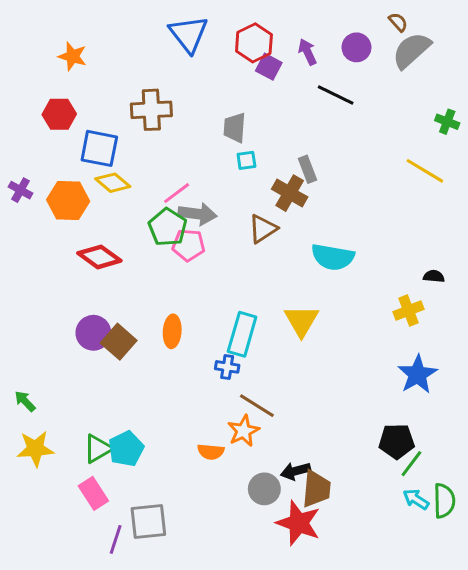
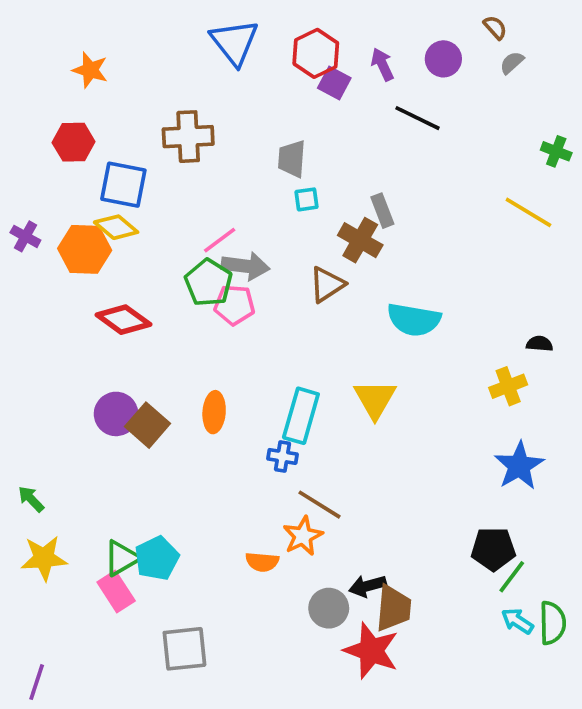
gray semicircle: (411, 50) -> (512, 63), size x0.5
yellow diamond: (113, 183) -> (116, 227), moved
pink rectangle: (93, 493) -> (116, 591), moved
purple line: (116, 539) -> (37, 682), moved

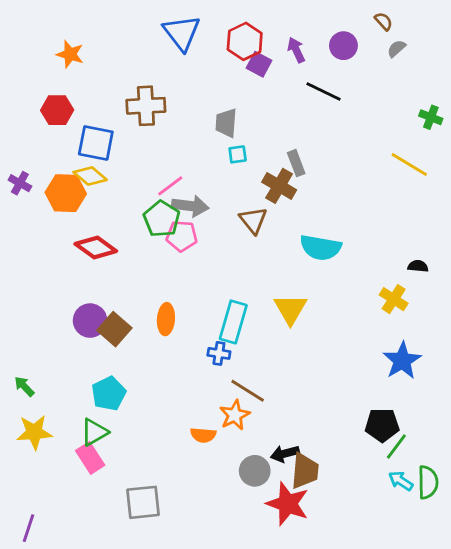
brown triangle: (327, 285) -> (253, 220), turned -36
yellow cross: (508, 386) -> (394, 299), turned -36
cyan pentagon: (157, 558) -> (109, 394), moved

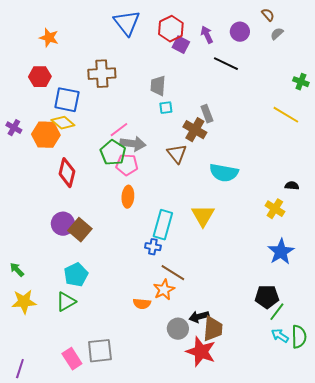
red diamond: (96, 248) -> (67, 173), turned 68
orange ellipse: (166, 319) -> (128, 197), moved
pink rectangle: (90, 458) -> (72, 359), moved

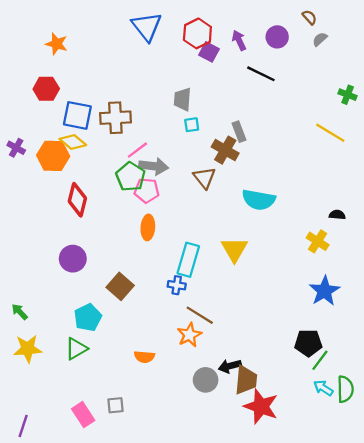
brown cross: (102, 74) -> (115, 118), moved
brown square: (80, 230) -> (120, 286), moved
orange semicircle: (142, 304) -> (144, 357), moved
gray square: (100, 351) -> (115, 405), size x0.6
red star: (201, 352) -> (261, 406), moved

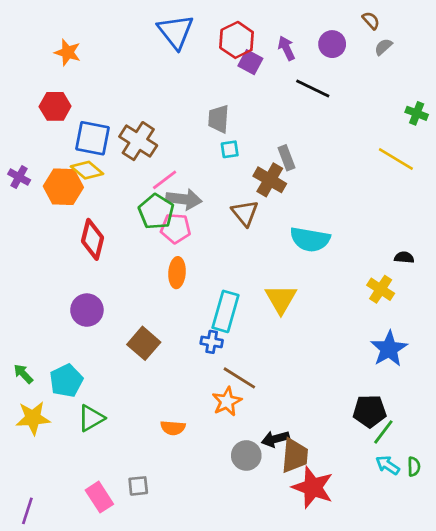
brown cross: (115, 118) -> (138, 141), turned 36
cyan pentagon: (88, 318) -> (66, 381), moved
green semicircle: (345, 389) -> (414, 467), size x0.6

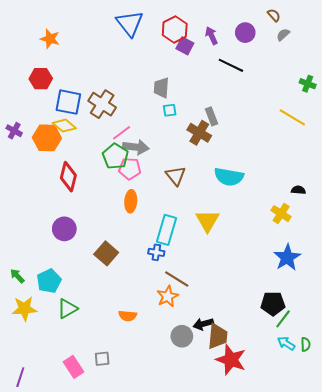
brown triangle: (245, 213) -> (176, 176), moved

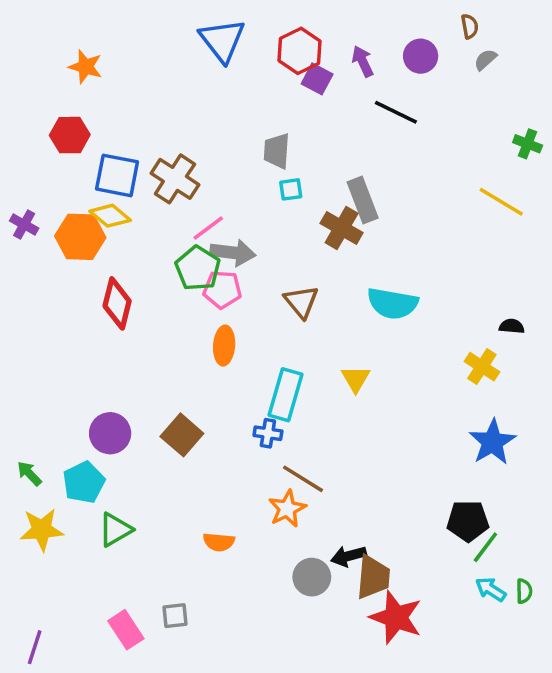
brown semicircle: (274, 15) -> (470, 26), turned 32
gray rectangle: (212, 116) -> (363, 200), size x1.4
yellow triangle: (207, 221) -> (356, 379), size x0.7
purple circle: (64, 229) -> (110, 433), moved

